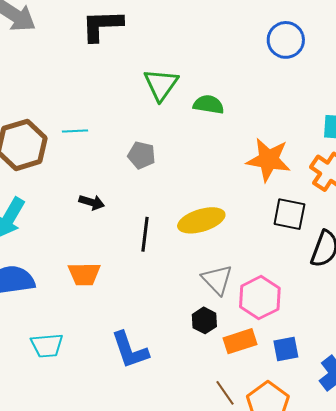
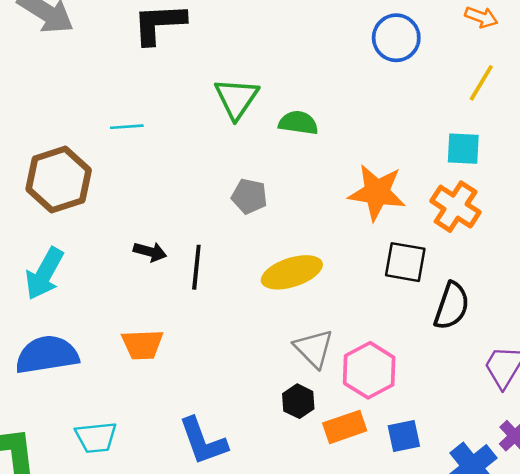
cyan line: (75, 131) -> (127, 127), moved
gray pentagon: (142, 155) -> (249, 196), moved
black line: (145, 234) -> (196, 267), moved

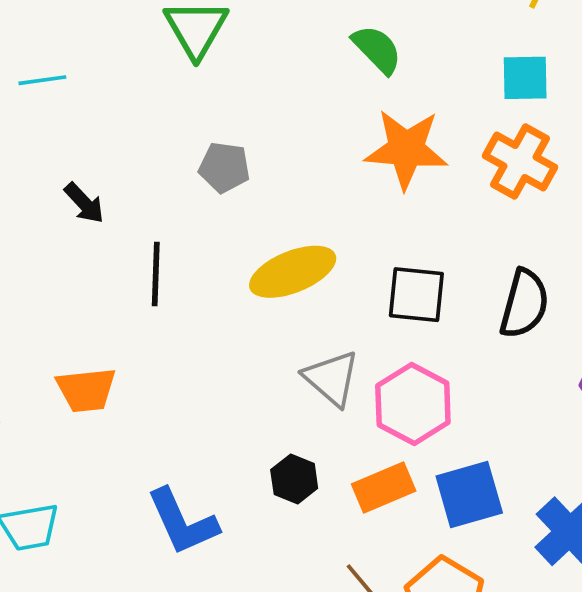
green semicircle: (298, 123) -> (377, 49), moved, turned 42
black arrow: (150, 252) -> (84, 203), moved, turned 36
black square: (405, 262) -> (416, 295), moved
black hexagon: (298, 401) -> (294, 479), moved
blue square: (404, 436) -> (469, 494), size x1.4

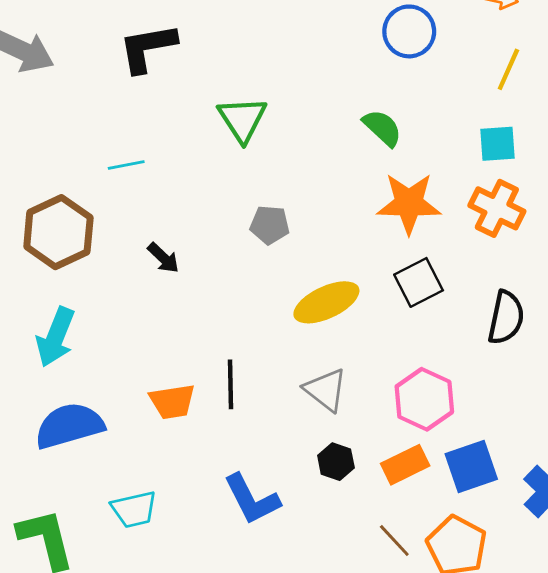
black line: (156, 274) -> (230, 384), moved
black square: (416, 295) -> (419, 282), moved, turned -30
gray triangle: (332, 378) -> (326, 390), moved

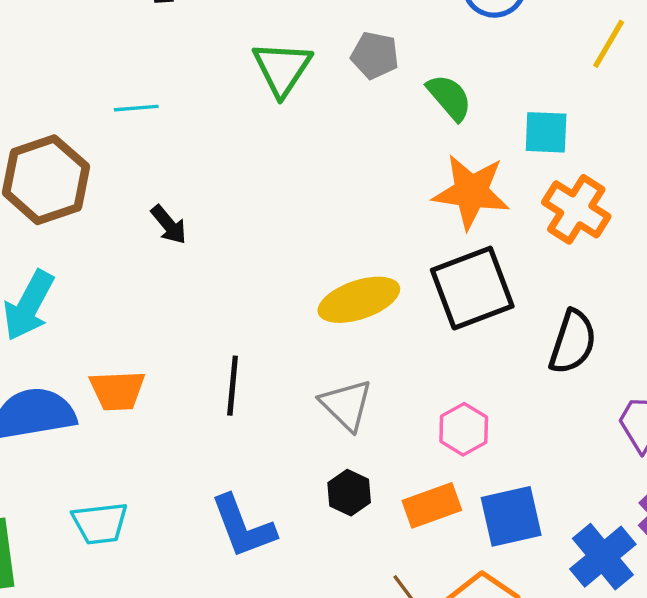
cyan square: (498, 144) -> (546, 132), moved
gray pentagon: (270, 225) -> (375, 55), moved
black square: (419, 282) -> (472, 288), size x1.4
pink hexagon: (424, 399) -> (464, 429), size x0.7
orange trapezoid: (172, 402) -> (117, 390), moved

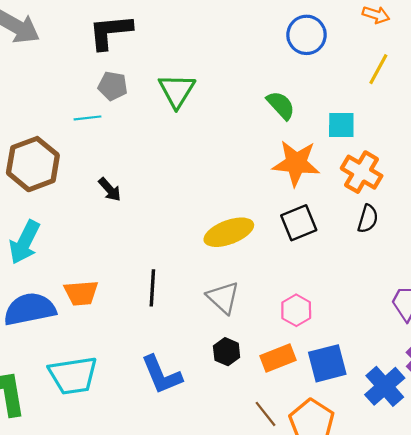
gray pentagon: (375, 55) -> (113, 86), moved
black square: (472, 288) -> (299, 223), size x0.7
black semicircle: (573, 342) -> (368, 219), moved, size x0.7
cyan trapezoid: (100, 523) -> (73, 375), size x1.4

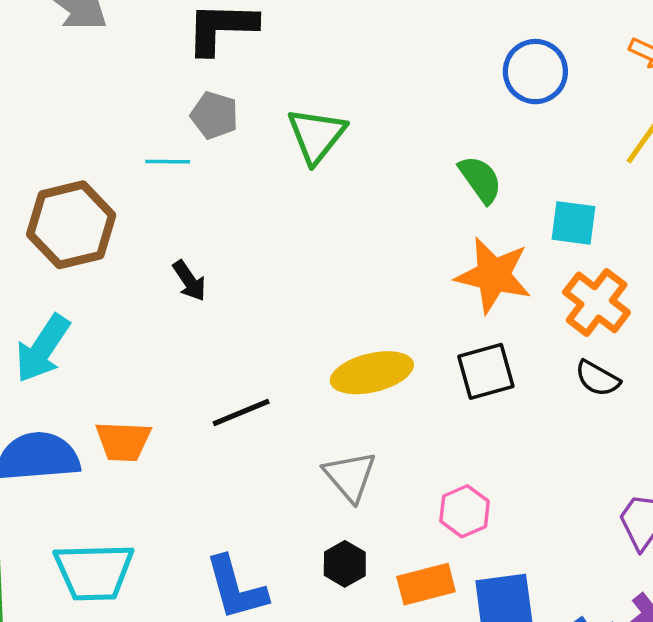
black semicircle: (368, 219) -> (598, 378), turned 96
black line: (152, 288) -> (241, 412), moved, turned 57

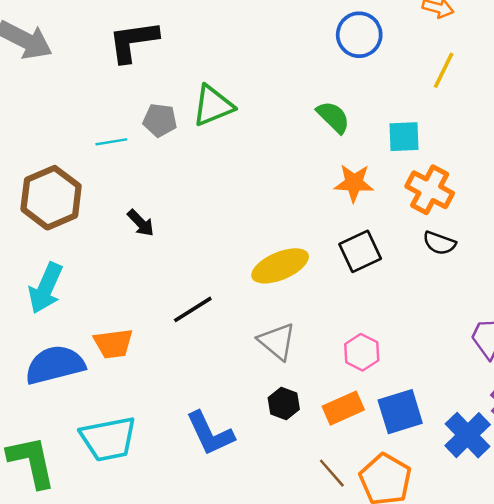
gray pentagon: (214, 115) -> (160, 120), moved
green triangle: (316, 135) -> (213, 106), turned 39
orange star: (493, 275) -> (354, 183), size x0.7

